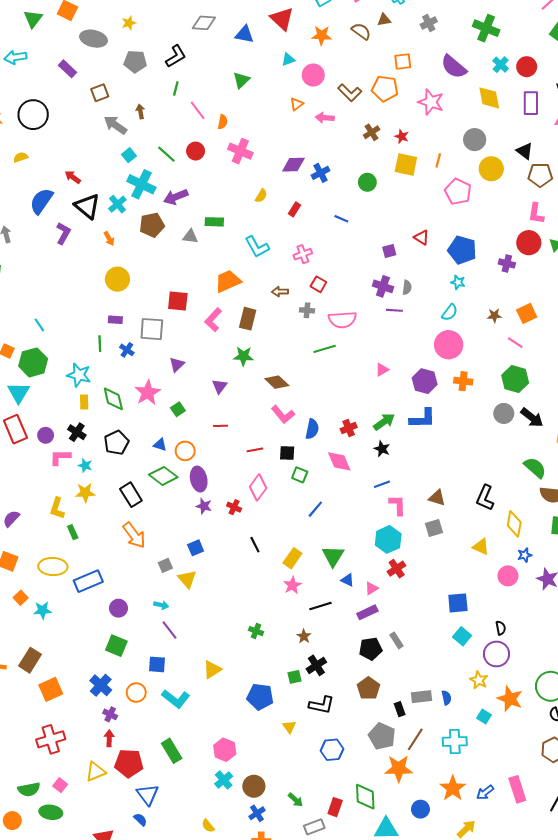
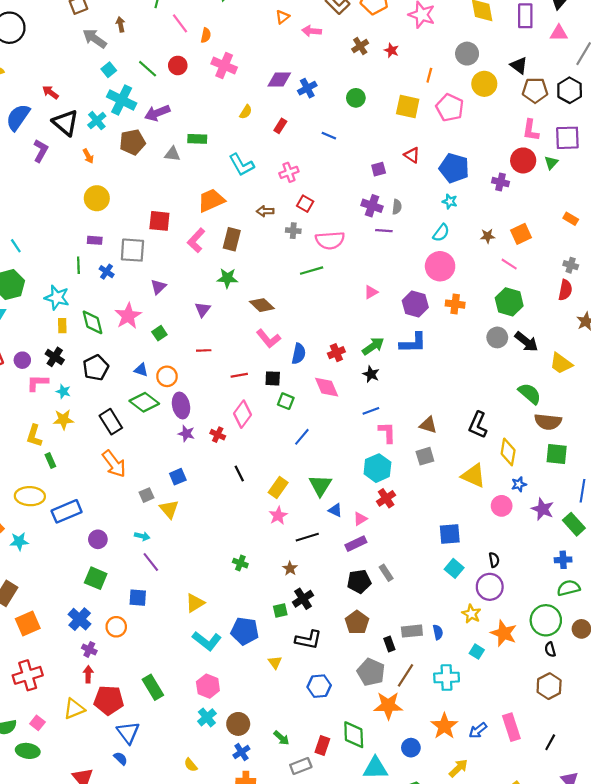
yellow square: (406, 165) -> (408, 106), moved
yellow triangle: (481, 547) -> (474, 476), size x1.4
cyan L-shape: (176, 699) -> (207, 641), moved

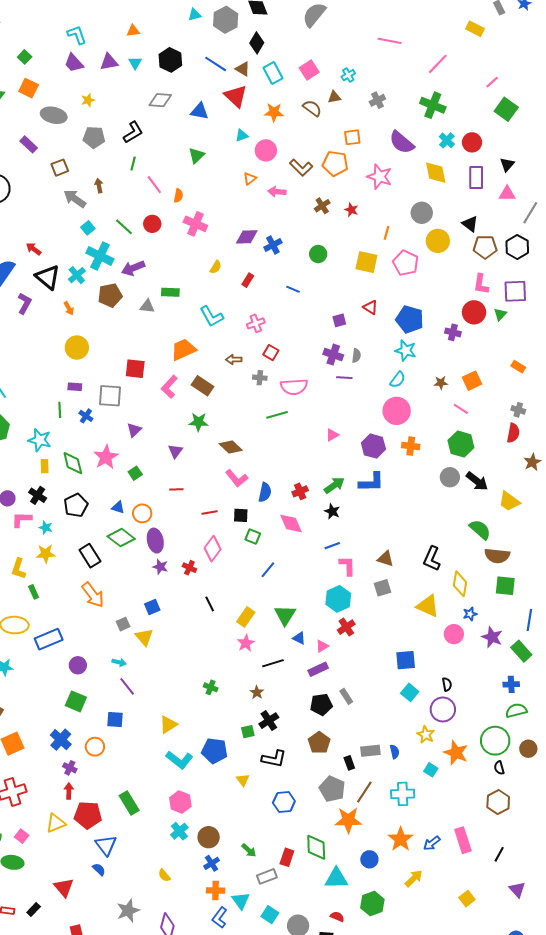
cyan star: (450, 201) -> (406, 351), size x1.5
brown rectangle: (232, 239) -> (203, 386), turned -70

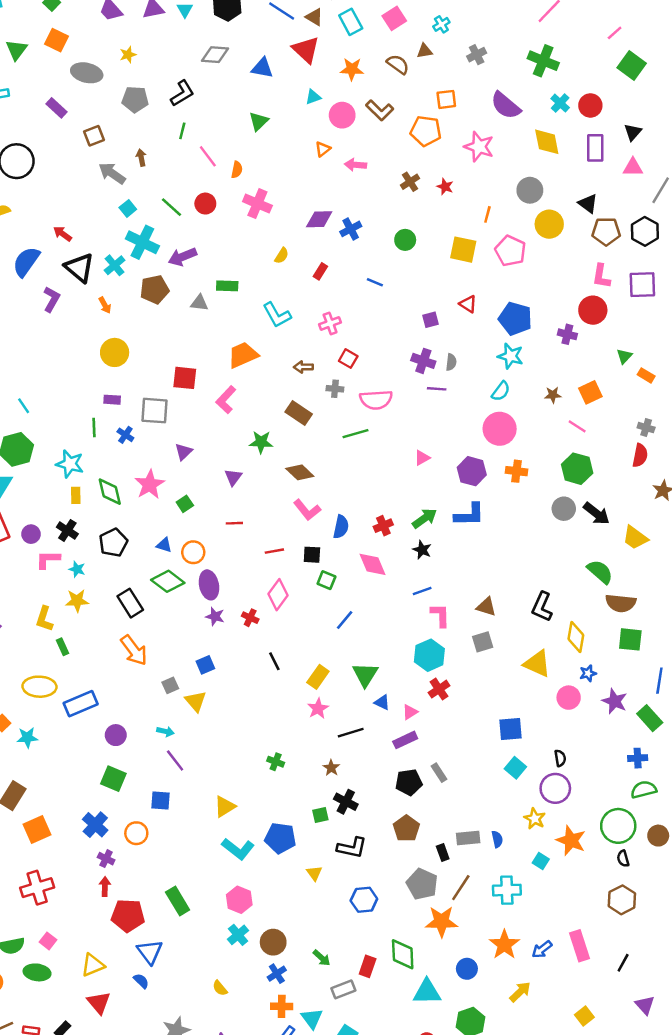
brown L-shape: (301, 168) -> (380, 110), moved
green triangle: (500, 314) -> (624, 356), moved
brown rectangle: (203, 386) -> (299, 413), moved
black cross: (269, 721) -> (346, 802), turned -30
yellow triangle: (56, 823) -> (93, 965), moved

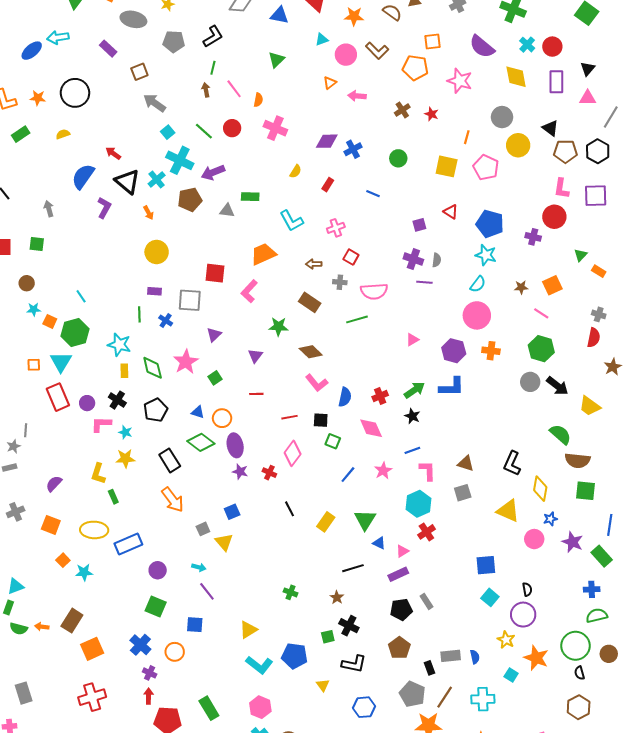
brown arrow: (141, 158) -> (206, 90), moved
pink star: (318, 708) -> (383, 471), moved

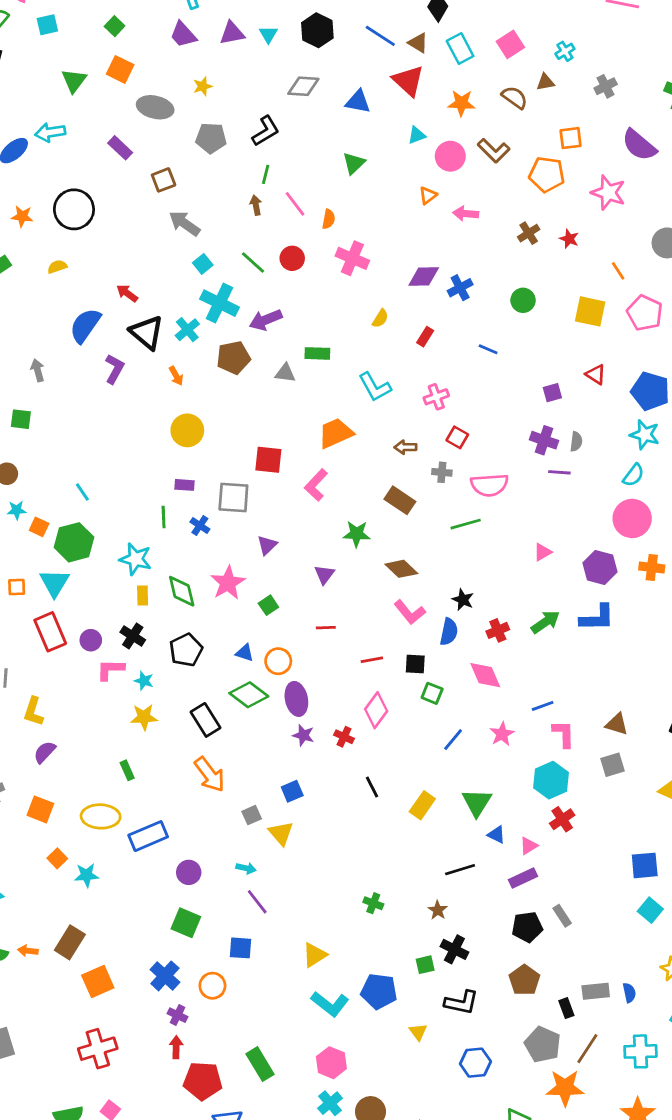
orange line: (467, 137) -> (618, 271), turned -48
black star: (412, 416) -> (463, 600), moved
yellow L-shape: (98, 474) -> (33, 712), moved

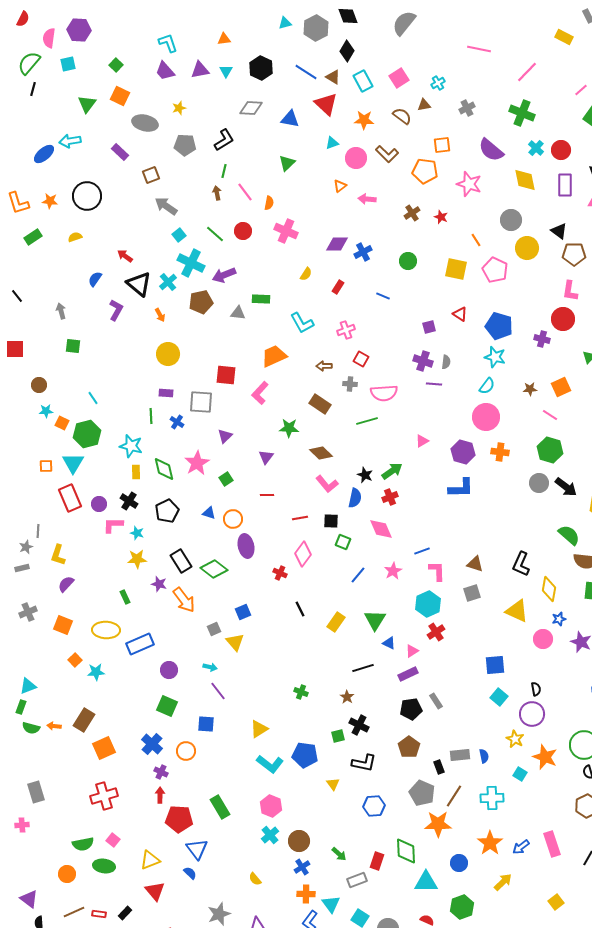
blue semicircle: (85, 325) -> (95, 279), size x0.6
green square: (21, 419) -> (73, 346), moved
green arrow: (545, 622) -> (392, 471), moved
green diamond: (249, 695) -> (214, 569), moved
purple star: (303, 735) -> (159, 584), moved

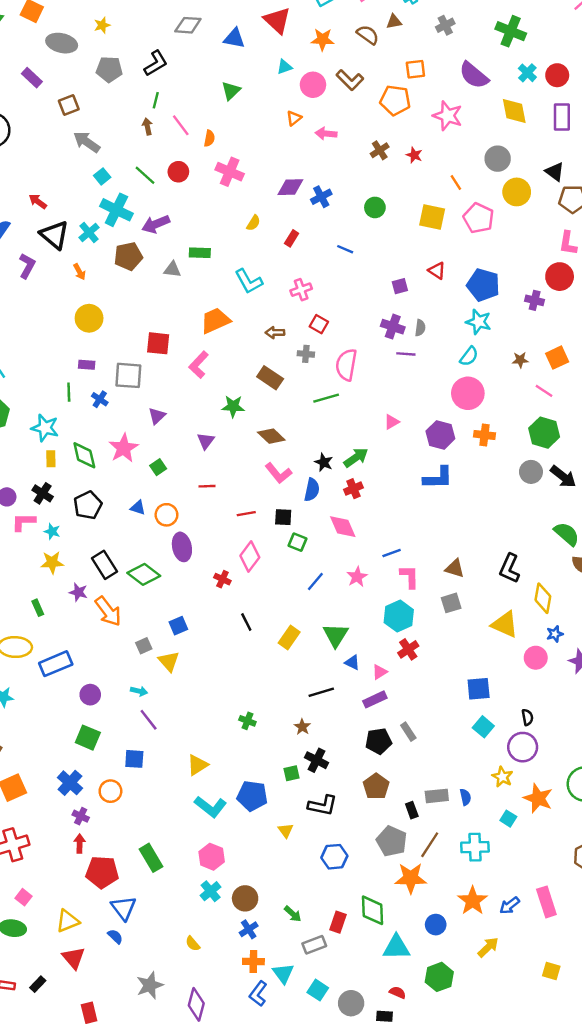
pink semicircle: (384, 393) -> (346, 365), turned 104
yellow square: (556, 902) -> (551, 971), turned -35

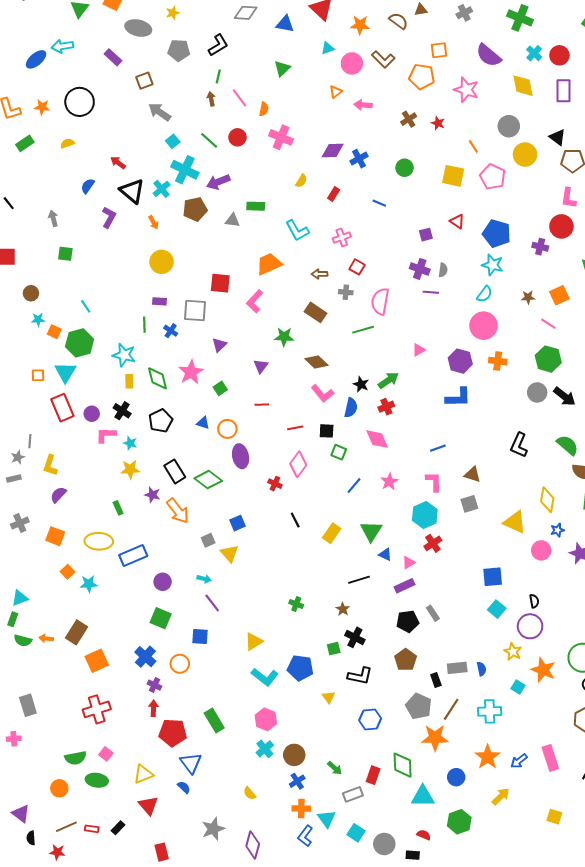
blue line: (392, 553) -> (438, 448), moved
black L-shape: (510, 568) -> (519, 445), moved

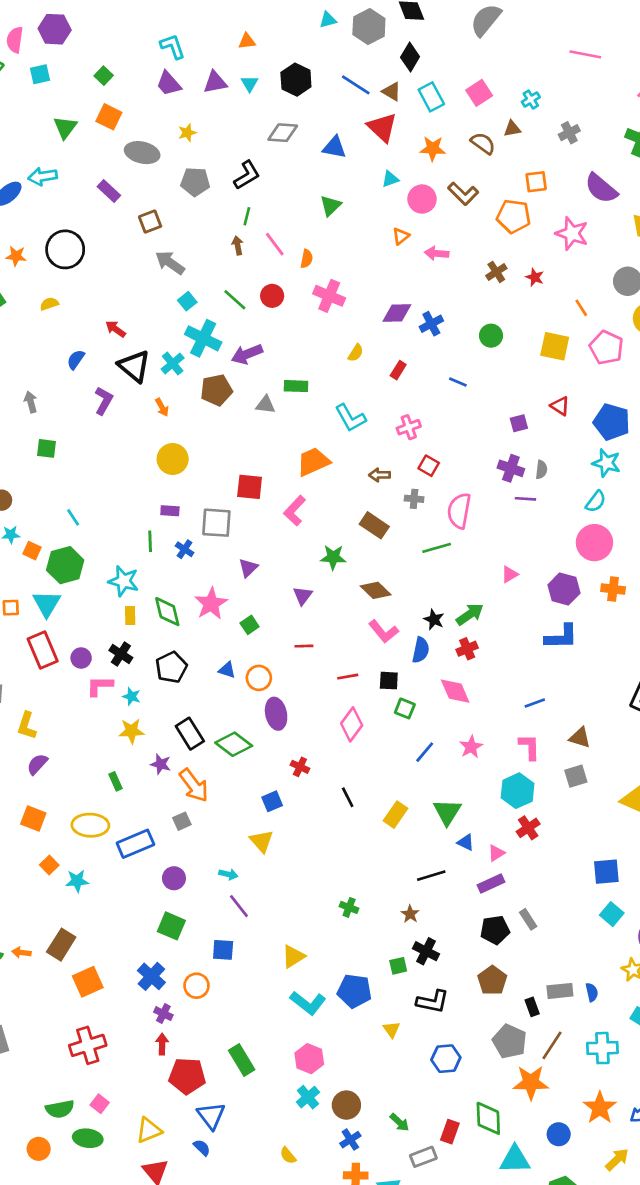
red cross: (275, 484) -> (300, 767), moved
gray square: (208, 540) -> (182, 821), moved

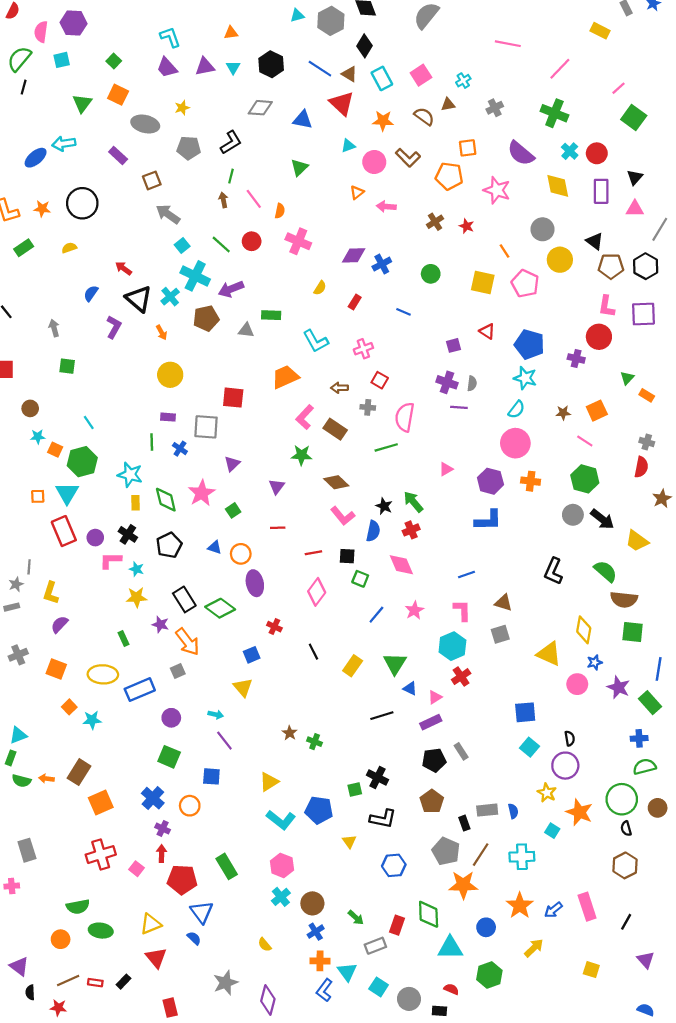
pink L-shape: (295, 511) -> (305, 417), moved
green arrow: (470, 614) -> (413, 502), turned -95
brown star: (410, 914) -> (290, 733), moved
pink square: (100, 1104) -> (137, 869), moved

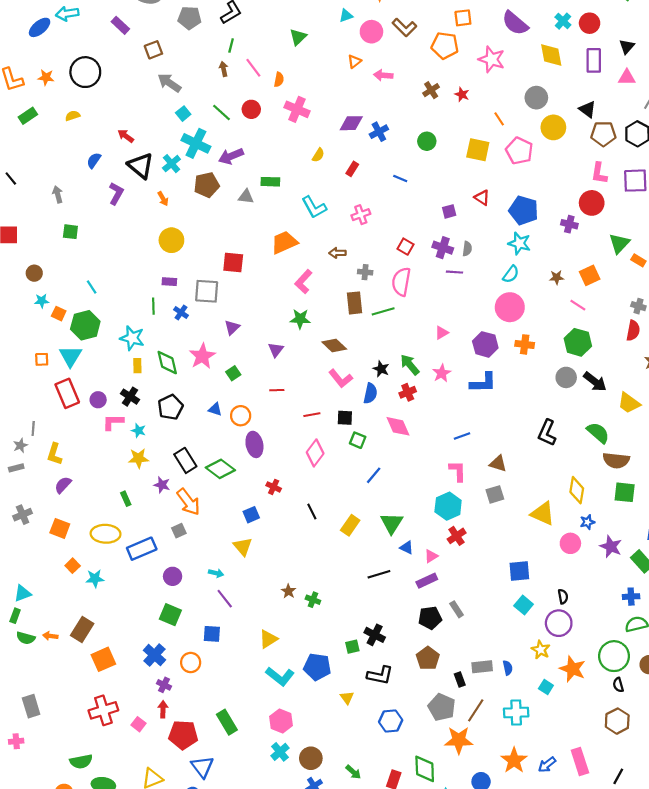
green triangle: (627, 378) -> (619, 243), size x1.5
red square: (380, 380) -> (406, 247), moved
brown rectangle: (335, 429) -> (354, 303), moved, turned 50
pink star: (414, 610) -> (442, 373), moved

